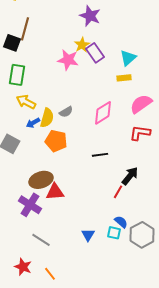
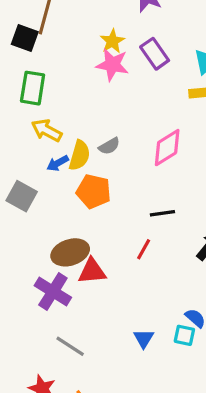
yellow star: (82, 45) -> (112, 41), moved
red line: (118, 192) -> (144, 249), moved

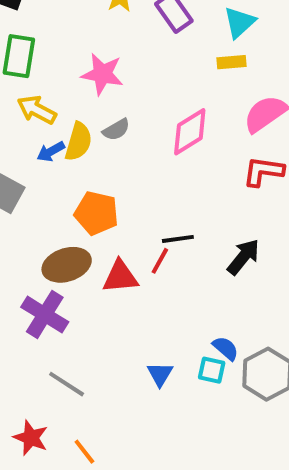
pink star: (112, 65) -> (102, 74), moved
orange pentagon: (94, 191) -> (96, 213), moved
black line: (162, 213) -> (178, 239), moved
red triangle: (92, 271) -> (120, 277), moved

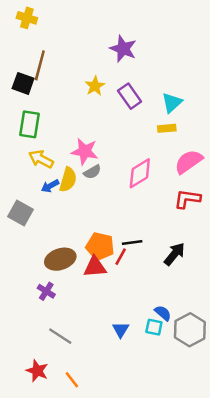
pink star: (102, 74) -> (85, 151), moved
orange pentagon: (96, 213) -> (100, 246), moved
purple cross: (45, 314) -> (46, 291), size x0.6

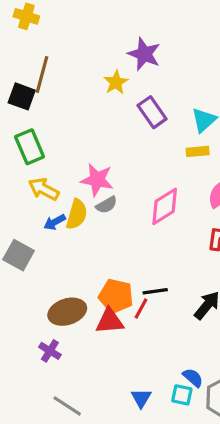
yellow star: (95, 86) -> (116, 82), moved
green rectangle: (30, 124) -> (30, 147), turned -32

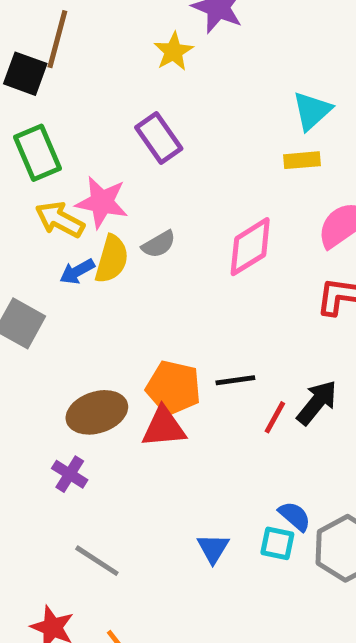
purple rectangle: (152, 112) -> (159, 138), moved
pink star: (97, 180) -> (102, 202), moved
red line: (141, 309) -> (275, 417), moved

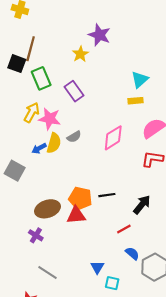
green rectangle: (38, 153) -> (41, 78), moved
yellow arrow: (60, 220) -> (32, 112), moved, turned 90
red line: (275, 417) -> (124, 229), moved, turned 32
cyan square: (277, 543) -> (112, 283), moved

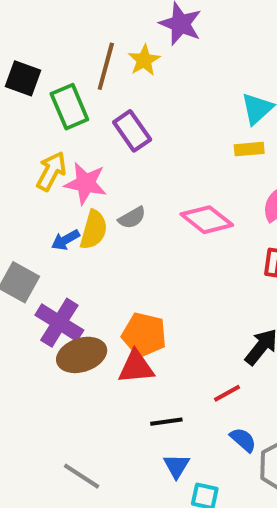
brown line: (31, 49) -> (106, 66), moved
pink diamond: (113, 138) -> (207, 220), turned 70
black line: (107, 195) -> (166, 422), moved
purple cross: (36, 235) -> (59, 323), moved, size x1.6

